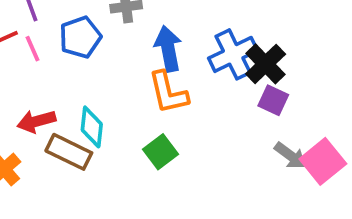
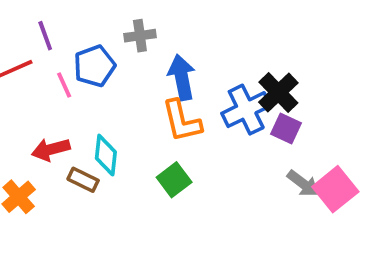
pink line: (33, 49) -> (64, 85), moved
blue cross: (233, 54) -> (246, 110), moved
brown rectangle: (69, 152) -> (83, 180), size x0.7

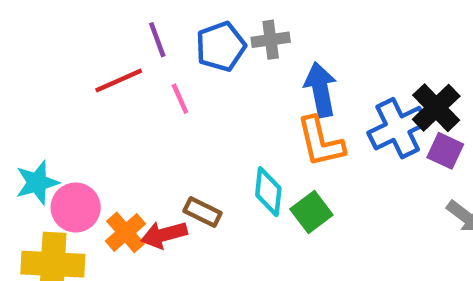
blue pentagon: (94, 66) -> (221, 46), moved
red arrow: (51, 149) -> (164, 235), moved
cyan diamond: (106, 155) -> (268, 192), moved

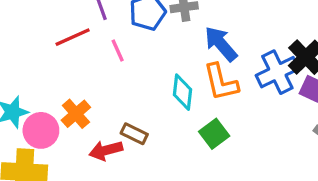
blue arrow: (321, 90) -> (221, 44), turned -30
cyan diamond: (268, 192) -> (182, 92), moved
orange cross: (126, 232) -> (76, 114), moved

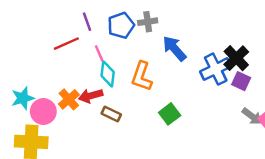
orange L-shape: (221, 82) -> (142, 76), moved, turned 32
cyan diamond: (182, 92) -> (108, 74), moved
red arrow: (106, 150) -> (91, 96), moved

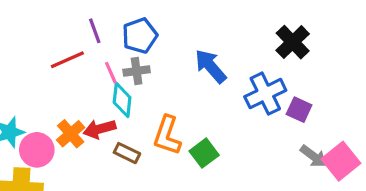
gray cross: (148, 22) -> (137, 71), moved
black cross: (236, 58) -> (293, 42), moved
orange L-shape: (142, 76) -> (167, 135), moved

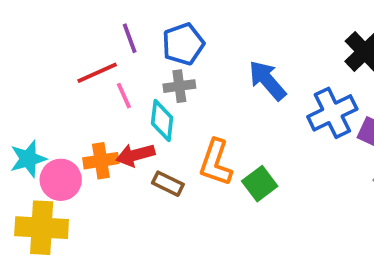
pink line: (111, 73) -> (124, 96), moved
orange cross: (71, 134) -> (101, 161), turned 32

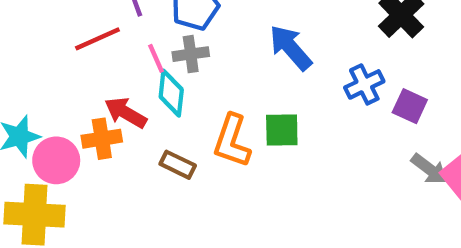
pink line: (124, 96) -> (156, 58), moved
blue cross: (332, 113) -> (364, 84), size x0.7
red arrow: (135, 155) -> (126, 113), moved, turned 45
green square: (260, 184) -> (282, 130), moved, turned 36

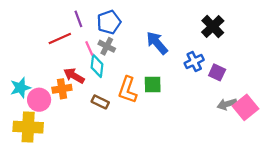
gray cross: (191, 54) -> (107, 46), turned 35
gray arrow: (429, 169) -> (227, 104), turned 126

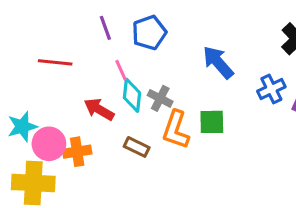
red line: (60, 39) -> (55, 62), moved, turned 30
gray cross: (107, 46) -> (160, 98), moved
orange cross: (62, 89) -> (77, 152), moved

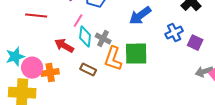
blue arrow: (218, 62) -> (140, 16), turned -85
pink line: (121, 70) -> (78, 21), turned 56
green square: (212, 122) -> (136, 54), size x1.4

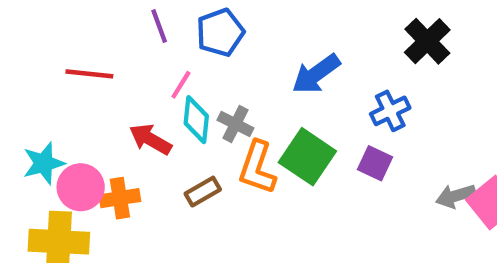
purple square: (195, 43) -> (375, 163), moved
green square: (136, 54) -> (307, 157), turned 35
brown rectangle: (88, 70) -> (203, 192), turned -56

